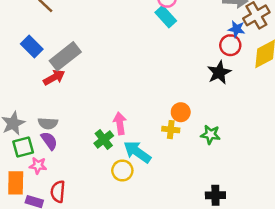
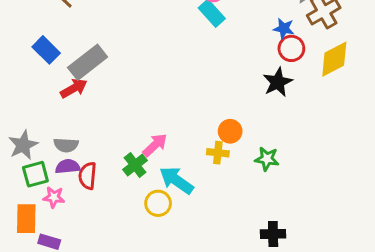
blue star: (237, 29) -> (284, 29), moved
pink arrow: (120, 123) -> (155, 145), turned 55
purple semicircle: (49, 141) -> (68, 167), turned -60
red semicircle: (58, 192) -> (88, 176), moved

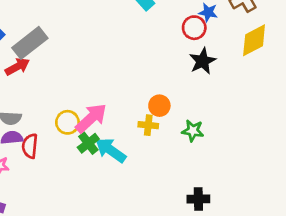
red circle: (291, 48) -> (194, 28), moved
pink arrow: (155, 145) -> (91, 118), size x1.4
green cross: (135, 165) -> (88, 143), moved
yellow circle: (158, 203) -> (67, 122), moved

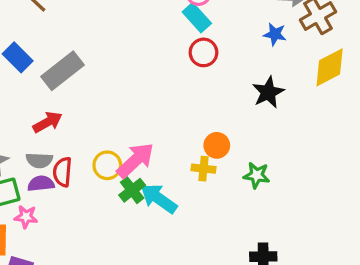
red circle: (194, 28) -> (203, 52), moved
red arrow: (17, 67) -> (48, 122), moved
red semicircle: (30, 146) -> (62, 172), moved

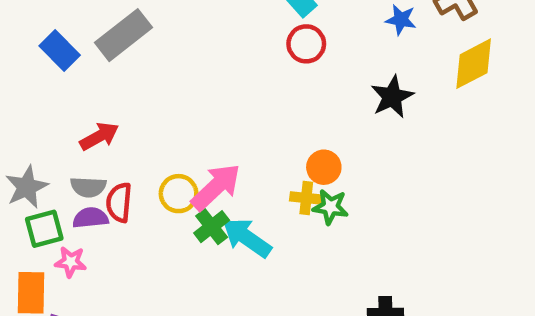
gray rectangle: (62, 71) -> (123, 35), moved
green star: (257, 175) -> (330, 207), moved

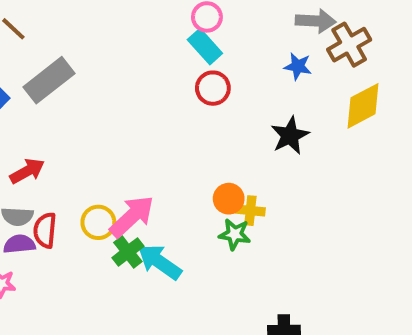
yellow cross: (306, 198) -> (250, 211), moved

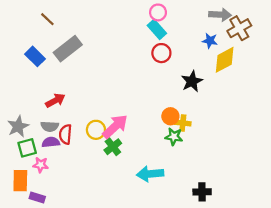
yellow diamond: (363, 106) -> (225, 60), moved
black star: (290, 135) -> (192, 81), moved
cyan arrow: (160, 262) -> (150, 174), moved, turned -40

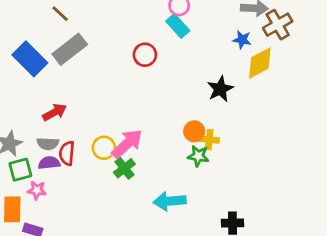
brown line: (47, 19) -> (60, 14), moved
red circle: (161, 53) -> (145, 55), moved
blue rectangle: (35, 56) -> (30, 59), size x1.4

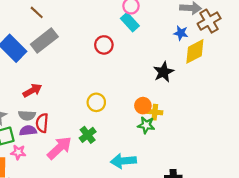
pink arrow: (127, 144) -> (59, 148), moved
yellow circle: (104, 148) -> (96, 102), moved

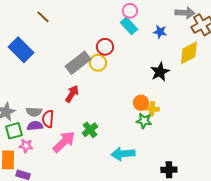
blue star: (181, 33) -> (160, 32), moved
gray rectangle: (44, 41) -> (78, 63), moved
red arrow: (32, 90) -> (72, 94), moved, turned -30
yellow circle: (96, 102) -> (98, 63), moved

